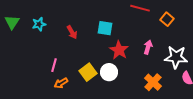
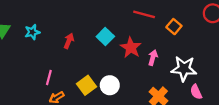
cyan square: (105, 28) -> (105, 37), turned 35
red arrow: (72, 32) -> (69, 41), turned -128
red star: (119, 50) -> (131, 48), moved

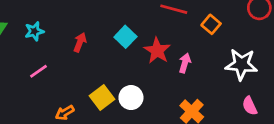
white star: (184, 69) -> (241, 64), moved
pink line: (49, 77) -> (38, 71), moved, turned 40
pink semicircle: (196, 92) -> (250, 106), moved

